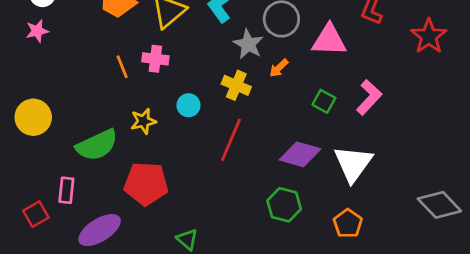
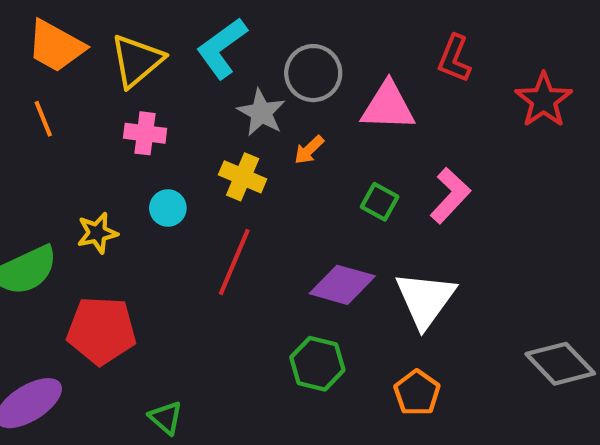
pink cross: (155, 59) -> (145, 133), moved
orange line: (122, 67) -> (43, 119), moved

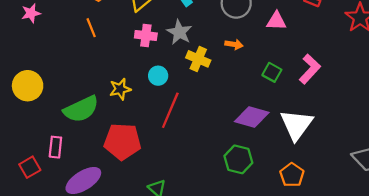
pink triangle: (388, 106) -> (276, 21), size x0.7
gray star: (261, 113) -> (179, 32), moved
orange arrow: (309, 150) -> (234, 44), turned -126
red line: (234, 262) -> (170, 110), moved

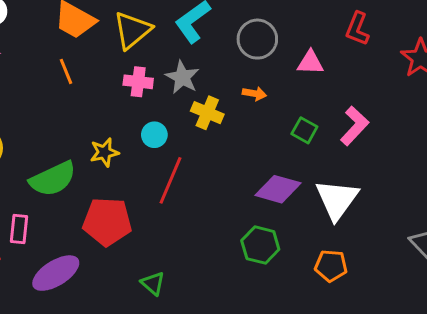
orange pentagon: (292, 175) -> (331, 266), turned -30

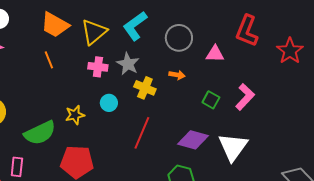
red L-shape: (357, 29) -> (247, 31), size x1.4
red line: (171, 180) -> (142, 133), moved

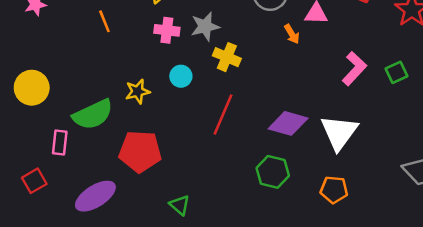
gray star: (128, 64) -> (205, 26), turned 30
orange arrow: (177, 75) -> (292, 34), moved, turned 49
green square: (211, 100) -> (396, 72), moved, turned 36
pink rectangle: (17, 167) -> (60, 143), moved

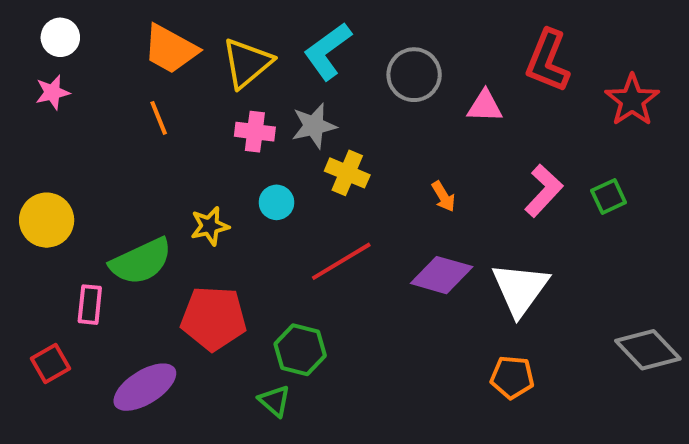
orange arrow: (292, 34) -> (444, 196), moved
red line: (223, 114) -> (341, 261), turned 36
green hexagon: (273, 172) -> (300, 350), moved

